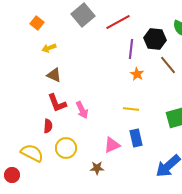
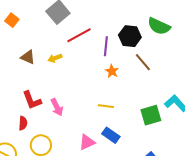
red line: (118, 22) -> (79, 35), moved
yellow arrow: (49, 48) -> (55, 58), moved
brown triangle: (54, 75) -> (28, 57), moved
blue rectangle: (136, 138) -> (111, 135), turned -42

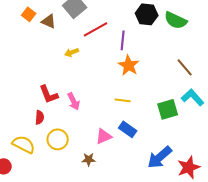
black hexagon: (130, 36) -> (147, 14), moved
brown triangle: (28, 57) -> (49, 21), moved
brown line: (143, 62) -> (185, 67), moved
orange star: (112, 71) -> (129, 65), size x1.5

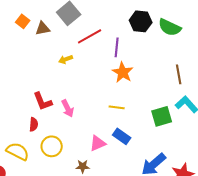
brown triangle: (49, 21) -> (43, 28), turned -35
brown line: (185, 67) -> (179, 74), turned 30

